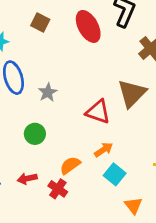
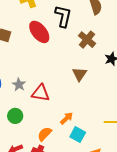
brown triangle: (132, 93) -> (79, 74), size x0.7
red triangle: (98, 112) -> (41, 93), moved

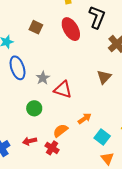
cyan square: (78, 135) -> (102, 137), moved

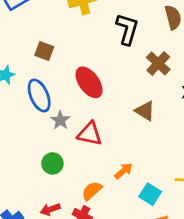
red ellipse: (71, 29) -> (89, 82), moved
blue ellipse: (18, 68) -> (39, 95), moved
brown triangle: (104, 77) -> (145, 111), turned -35

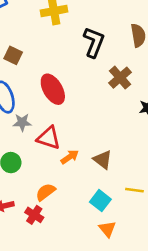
brown triangle: (145, 111) -> (103, 160), moved
gray star: (60, 120) -> (22, 122), turned 30
orange arrow: (123, 171) -> (70, 157), moved

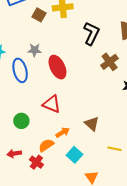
brown square: (13, 55) -> (39, 15), moved
gray star: (22, 122) -> (34, 50), moved
orange arrow: (70, 157) -> (63, 132), moved
cyan square: (100, 201) -> (74, 155), moved

